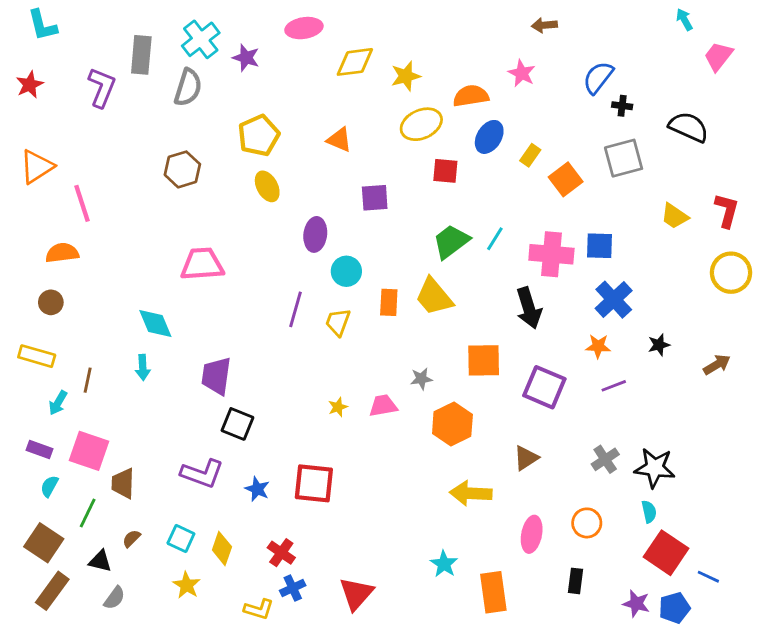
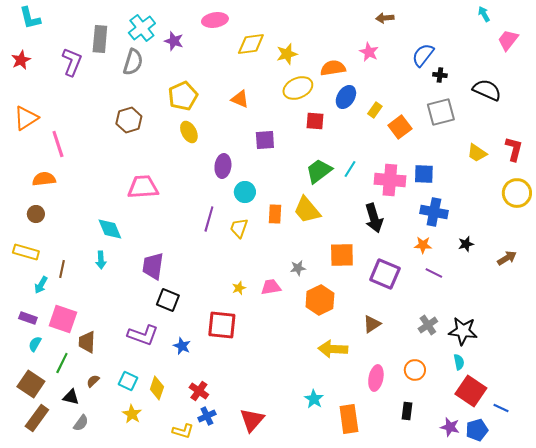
blue cross: (614, 300) -> (434, 212), turned -36
purple line: (614, 386) -> (434, 273), turned 48
red square: (314, 483) -> (222, 325), moved

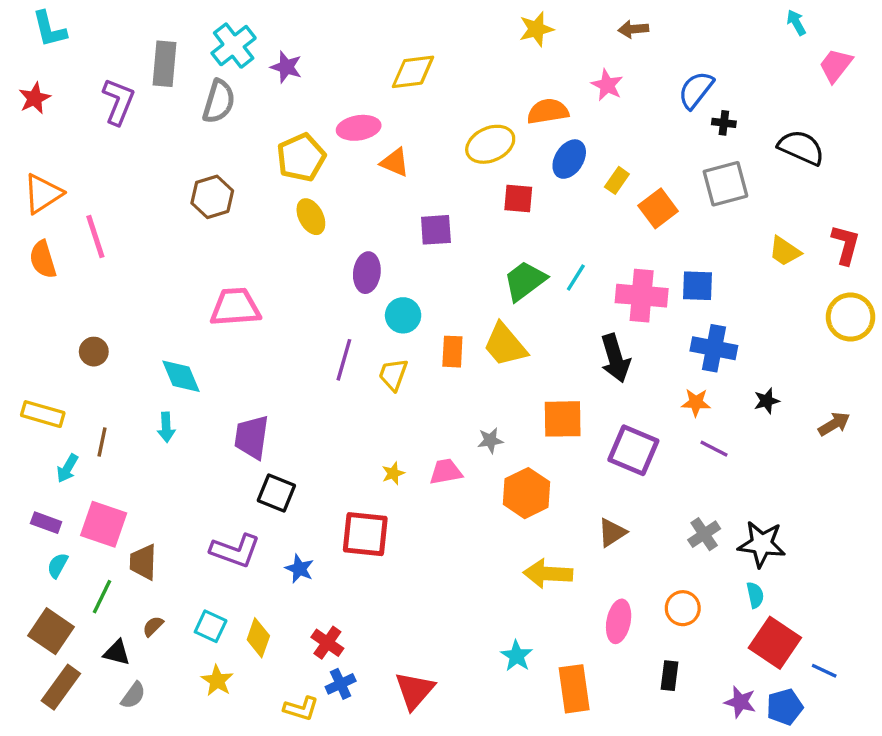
pink ellipse: (215, 20) -> (359, 128), moved
yellow star: (287, 54) -> (536, 29), moved
orange semicircle: (44, 179) -> (43, 259), moved, turned -100
brown circle: (36, 214) -> (94, 352), moved

